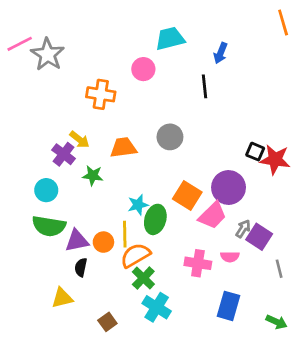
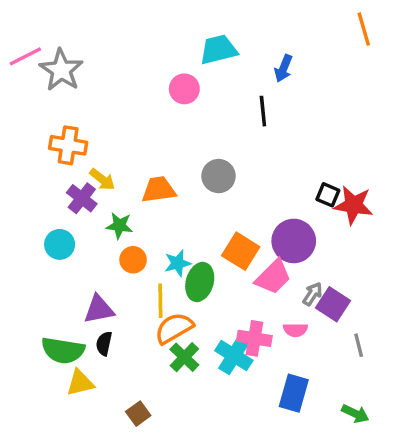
orange cross: (101, 94) -> (68, 145), moved
green semicircle: (49, 226) -> (63, 350), moved
orange circle: (103, 242) -> (133, 260), moved
cyan cross: (157, 307) -> (234, 355), moved

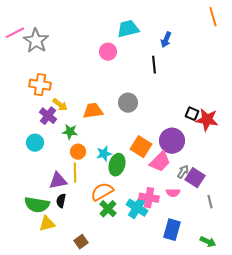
yellow line: (160, 301) -> (75, 173), moved

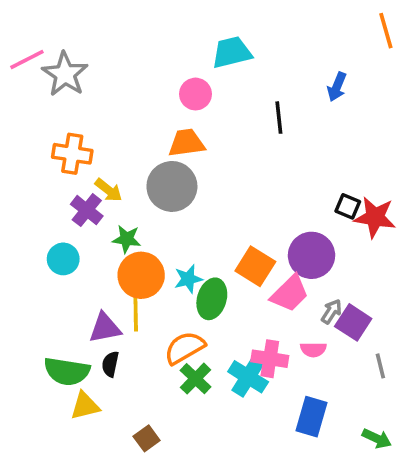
blue arrow: (166, 40) -> (337, 87), moved
gray circle: (128, 103) -> (172, 186), moved, size x1.4
orange trapezoid: (93, 111) -> (186, 143), moved
orange circle: (78, 152) -> (141, 275), size x1.6

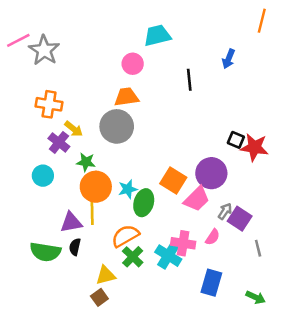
orange line: (386, 31) -> (262, 21), turned 30
pink semicircle: (313, 350) -> (213, 237), turned -56
yellow triangle: (85, 406) -> (106, 275), moved

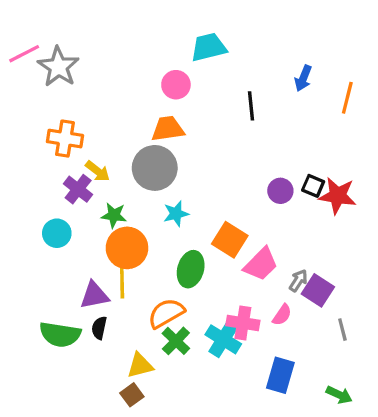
orange line: (262, 21) -> (347, 98), moved
purple circle: (211, 173) -> (280, 191), moved, size x0.6
cyan star: (128, 189) -> (176, 214), moved

